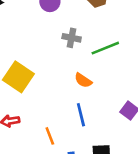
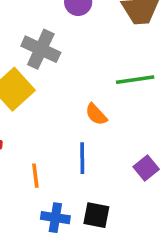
gray cross: (72, 38) -> (41, 49), moved, size x1.5

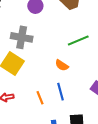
orange line: (35, 176) -> (40, 98), moved

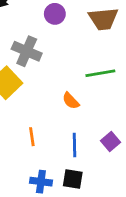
blue line: (61, 92) -> (74, 145), moved

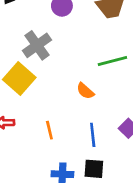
gray cross: (27, 51) -> (37, 45), turned 36

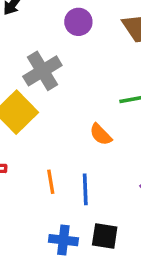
blue line: (93, 135) -> (85, 189), moved

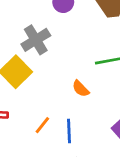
orange line: (51, 182) -> (42, 125), turned 48

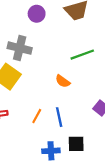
gray cross: (36, 40) -> (20, 48), turned -35

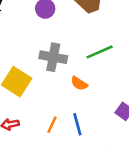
gray cross: (20, 48) -> (53, 57), moved

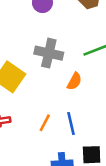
orange semicircle: (79, 83) -> (74, 81), turned -96

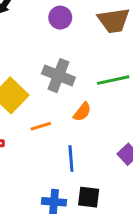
orange line: (45, 123) -> (41, 126), moved, turned 36

